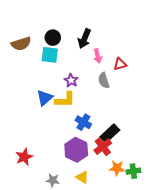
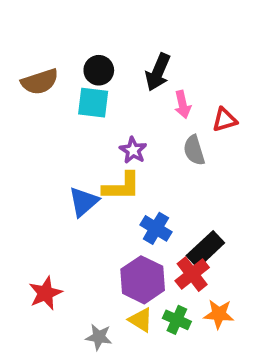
blue triangle: (45, 98) -> (84, 202), moved
green cross: (133, 171) -> (177, 320), moved, turned 32
yellow triangle: (82, 177) -> (141, 320), moved

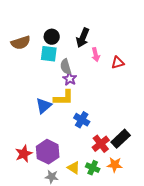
gray semicircle: (194, 150) -> (66, 67), moved
black rectangle: (205, 249) -> (121, 139), moved
purple hexagon: (143, 280) -> (48, 152), moved

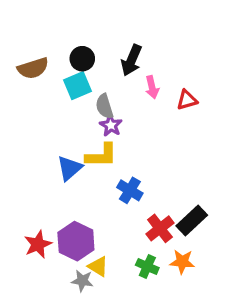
cyan square: (49, 54) -> (78, 86), turned -30
yellow triangle: (74, 168) -> (98, 266), moved

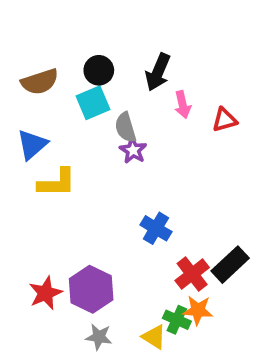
yellow L-shape: (101, 155) -> (57, 183), moved
blue triangle: (70, 168) -> (32, 145), moved
orange star: (182, 262) -> (198, 310), moved
yellow triangle: (98, 266) -> (154, 337), moved

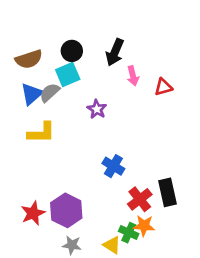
gray semicircle: (125, 127) -> (50, 93), moved, turned 65
blue triangle: (32, 145) -> (32, 94), moved
black rectangle: (230, 265) -> (168, 192), turned -60

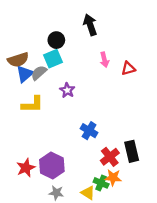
black arrow: (115, 52) -> (90, 25), moved, turned 138
brown semicircle: (29, 59) -> (18, 60), moved
purple star: (97, 109) -> (67, 90), moved

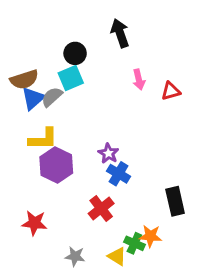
purple star: (67, 90) -> (108, 153), moved
red cross: (110, 157) -> (101, 208), moved
purple hexagon: (52, 166) -> (56, 165), moved
red star: (26, 168) -> (34, 223), turned 30

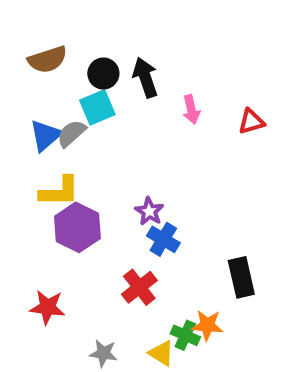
black arrow: (120, 33) -> (145, 77), moved
brown semicircle: (24, 79) -> (47, 60), moved
red triangle: (171, 91) -> (251, 121), moved

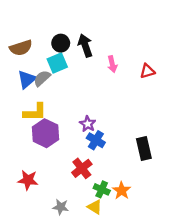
brown semicircle: (47, 60) -> (21, 48), moved
black rectangle: (241, 277) -> (144, 148), moved
orange star: (207, 325) -> (122, 191), turned 30
green cross: (185, 335) -> (102, 189), moved

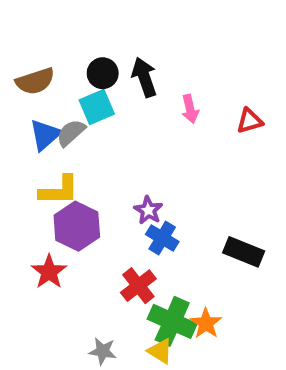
black rectangle: (144, 148) -> (244, 252), turned -55
red star: (28, 180) -> (49, 272), moved, turned 30
green cross: (102, 189) -> (172, 321), size x1.6

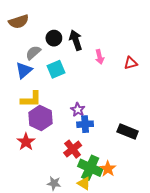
brown semicircle: (35, 81) -> (19, 22), moved
cyan square: (97, 107) -> (56, 69), moved
gray semicircle: (71, 133) -> (33, 53), moved
blue cross: (162, 238) -> (85, 124), turned -35

